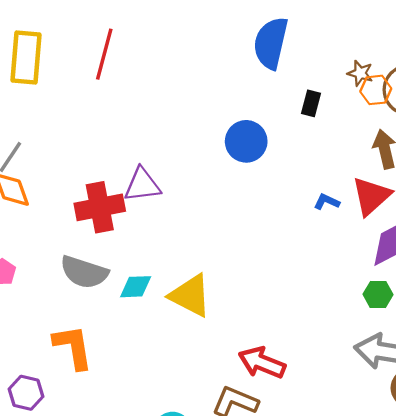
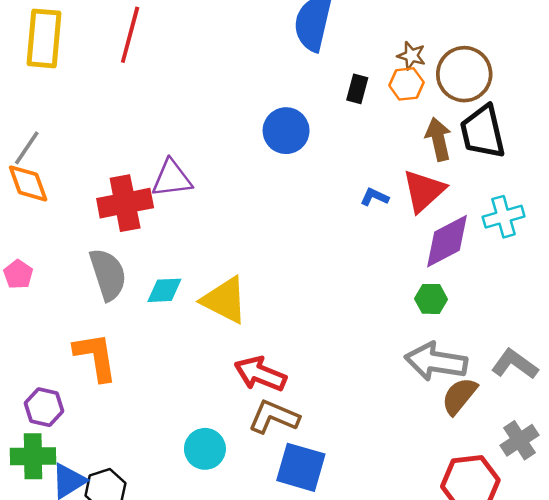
orange hexagon: (376, 90) -> (406, 84), moved
gray semicircle: (84, 272) -> (108, 274), turned -126
red arrow: (262, 363) -> (260, 374), moved

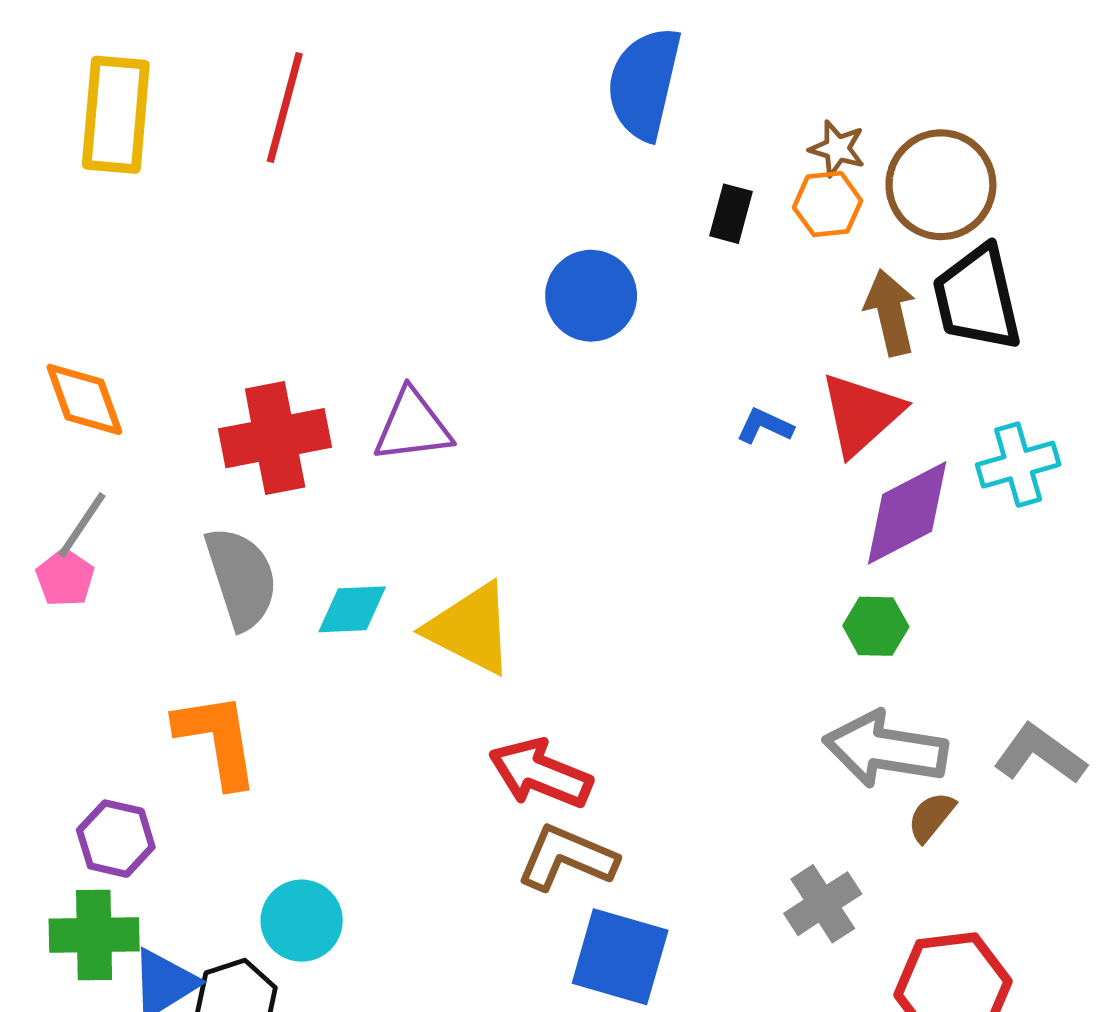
gray line: (27, 148) -> (82, 525), moved
purple triangle: (172, 179) -> (413, 426), moved
brown semicircle: (459, 396) -> (931, 817), size x0.7
gray cross: (520, 440) -> (823, 904), moved
cyan circle: (205, 449) -> (302, 921), moved

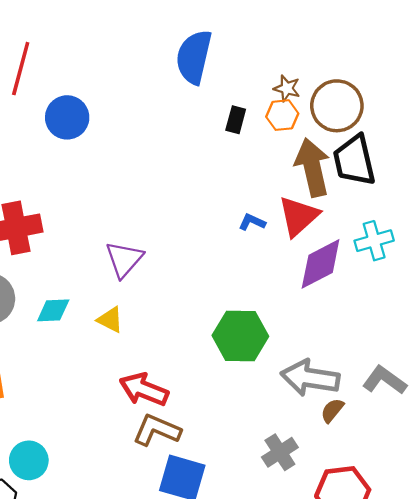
blue circle: (591, 296) -> (67, 117), moved
brown arrow: (890, 313) -> (312, 167), size x1.4
purple triangle: (413, 426) -> (124, 259), moved, turned -42
green hexagon: (876, 626) -> (240, 336), moved, size x1.8
yellow triangle: (470, 629) -> (110, 320), size x0.6

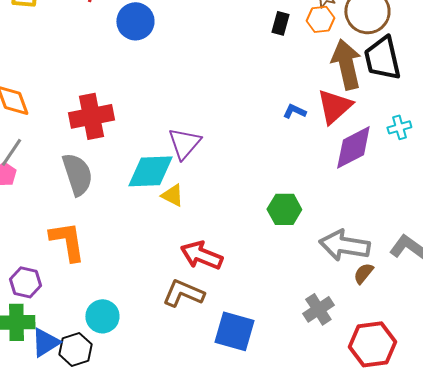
cyan cross: (374, 241) -> (399, 127), size x0.7
cyan diamond: (53, 310) -> (150, 171), moved, size x1.6
green hexagon: (240, 336) -> (284, 209), size x0.7
brown L-shape: (157, 430) -> (183, 293), moved

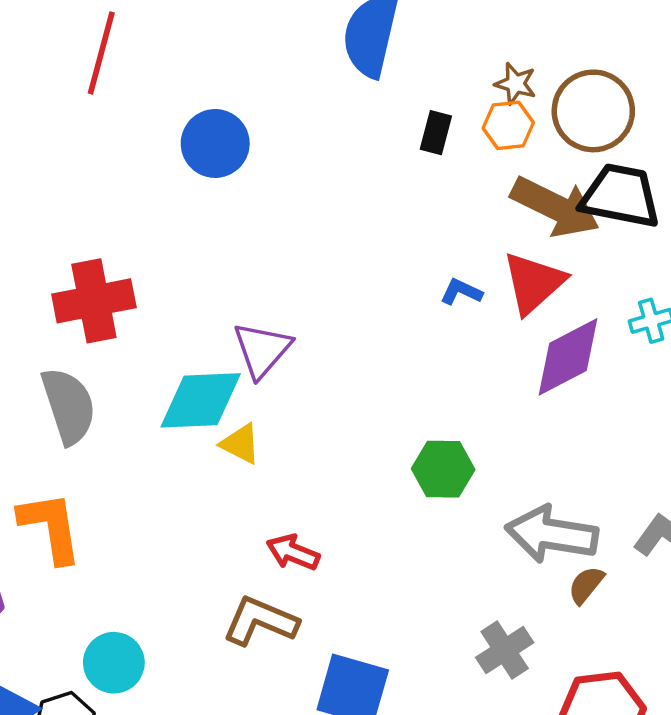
blue circle: (135, 21) -> (215, 143), moved
black trapezoid: (382, 58) -> (620, 196), turned 114
brown arrow: (346, 64) -> (555, 207), turned 129
red arrow: (201, 255) -> (293, 552), size x0.7

